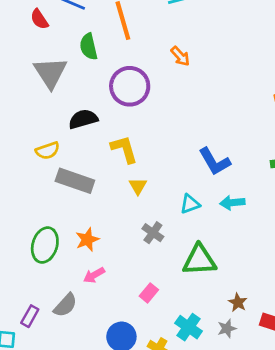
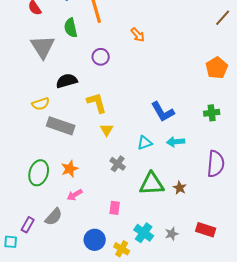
purple circle: (130, 86) -> (101, 57), size x0.6
pink rectangle: (149, 293) -> (115, 208), turned -32
brown star: (238, 302) -> (180, 188), moved

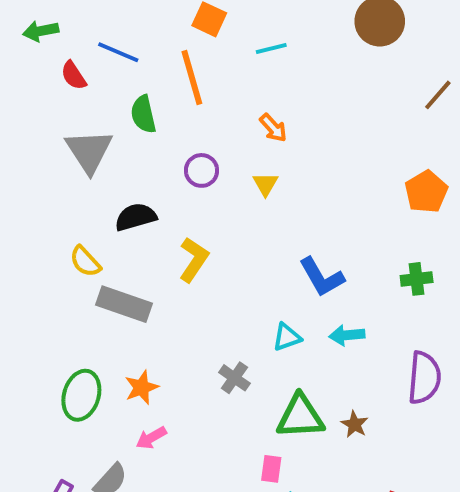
yellow L-shape: (97, 103) -> (194, 260), turned 50
yellow semicircle: (41, 104) -> (85, 262), turned 66
yellow triangle: (107, 130) -> (265, 184), moved
pink rectangle: (115, 208) -> (271, 469), moved

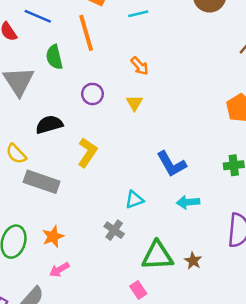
cyan triangle: (287, 337) -> (134, 200), moved
pink rectangle: (271, 469) -> (138, 290), turned -42

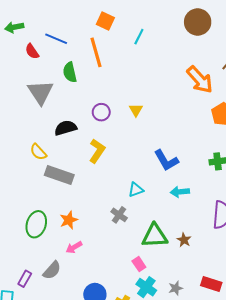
cyan line: (138, 14) -> (139, 37), turned -49
orange arrow: (140, 66) -> (200, 80), moved, size x1.8
purple circle: (92, 94) -> (101, 112), moved

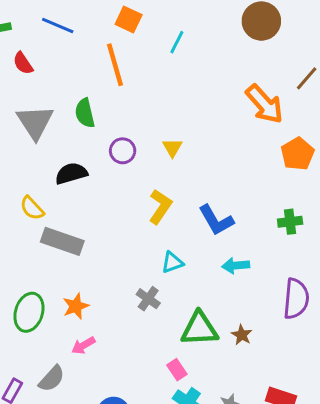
blue line: (56, 39) -> (58, 26), moved
green semicircle: (70, 72) -> (85, 113), moved
yellow L-shape: (97, 151) -> (160, 207), moved

